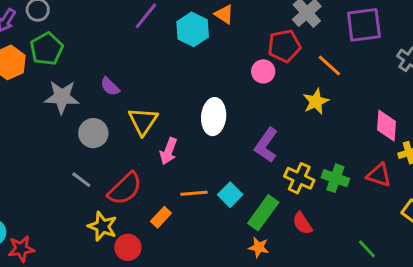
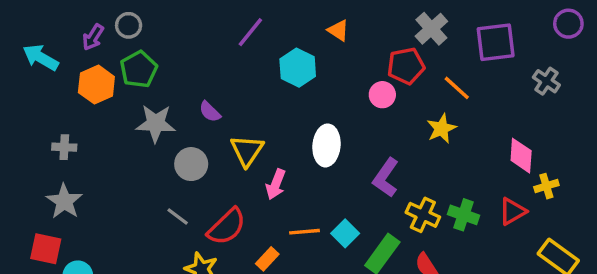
cyan hexagon: (193, 29) -> (298, 68), moved
red triangle: (379, 175) -> (513, 211), turned -48

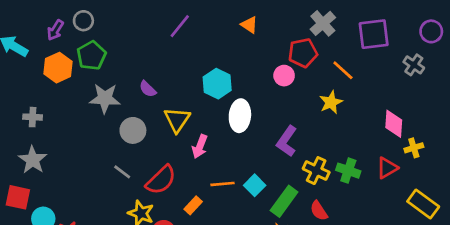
purple circle: (568, 24) -> (431, 31), moved
cyan hexagon: (298, 68) -> (217, 84), moved

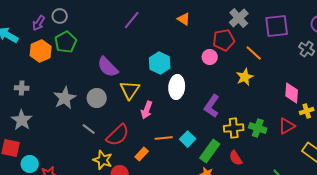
purple semicircle: (148, 89) -> (108, 67), size x1.6
gray star: (105, 98) -> (65, 98), moved, turned -30
yellow cross: (316, 171) -> (234, 128), turned -30

